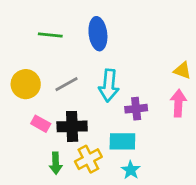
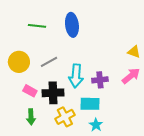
cyan arrow: (109, 85) -> (76, 76), moved
pink arrow: (178, 103) -> (131, 76), turned 48
green arrow: (56, 163) -> (31, 117), moved

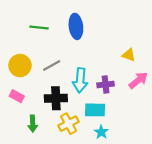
yellow triangle: (134, 52) -> (129, 55), moved
pink rectangle: (30, 91) -> (17, 96), moved

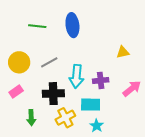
yellow triangle: (129, 55) -> (123, 52), turned -32
pink arrow: (138, 80) -> (132, 88), moved
pink rectangle: (17, 96) -> (16, 92), turned -64

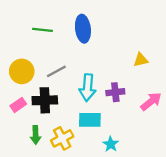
black cross: (53, 94) -> (45, 100), moved
cyan rectangle: (91, 105) -> (90, 120), moved
yellow cross: (65, 118) -> (62, 138), moved

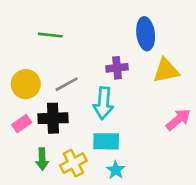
blue ellipse: (83, 29) -> (146, 34), moved
yellow triangle: (141, 60) -> (166, 71), size x1.5
purple cross: (115, 92) -> (117, 68), moved
cyan star: (111, 144) -> (116, 170), moved

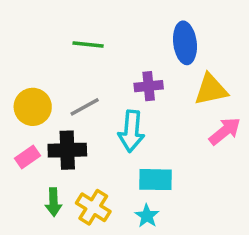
green line: (50, 35) -> (88, 45), moved
pink arrow: (178, 120) -> (225, 131), moved
cyan rectangle: (106, 141) -> (156, 180), moved
yellow cross: (73, 163) -> (93, 207), turned -30

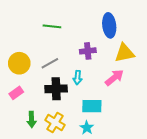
cyan arrow: (131, 131) -> (78, 78), size x0.6
pink arrow: (225, 131) -> (114, 78), moved
black cross: (67, 150) -> (56, 89), moved

